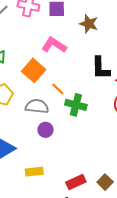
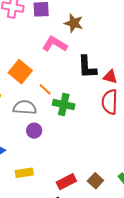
pink L-shape: (54, 45) -> (55, 44), moved

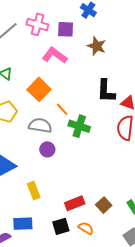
pink L-shape: (55, 44) -> (55, 55), moved
yellow rectangle: (24, 173) -> (34, 191), turned 72

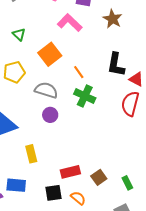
orange line: (62, 109) -> (79, 72), moved

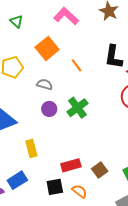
green triangle: (19, 34) -> (16, 21), moved
gray semicircle: (46, 90) -> (45, 84), size x0.7
green cross: (85, 96) -> (77, 108), moved, turned 30
blue rectangle: (16, 185) -> (17, 180), turned -36

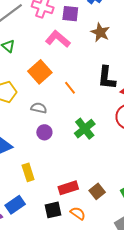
green cross: (77, 108) -> (85, 129), moved

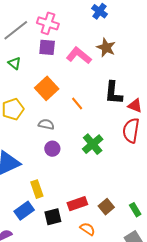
purple square: (70, 14) -> (47, 47), moved
pink L-shape: (58, 39) -> (79, 56), moved
blue rectangle: (15, 205) -> (24, 211), moved
black square: (53, 210) -> (53, 217), moved

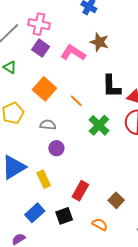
purple square: (47, 47) -> (41, 48), turned 36
green cross: (93, 144) -> (99, 125), moved
yellow rectangle: (37, 189) -> (44, 179), moved
red rectangle: (77, 204) -> (80, 191), moved, turned -36

